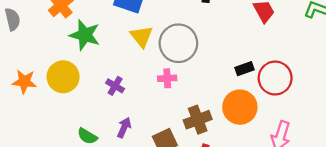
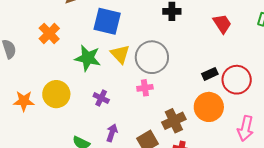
green star: (85, 35) -> (88, 58), moved

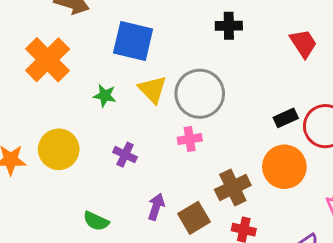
orange cross: (49, 34) -> (48, 60), size x1.4
green star: (88, 58) -> (105, 96), size x0.6
purple arrow: (112, 133) -> (156, 207), moved

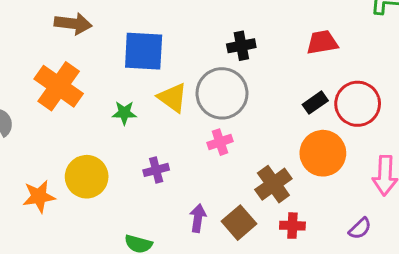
black cross: (229, 26) -> (241, 46), moved
red trapezoid: (303, 43) -> (322, 42), moved, turned -56
purple cross: (125, 155) -> (156, 170), turned -30

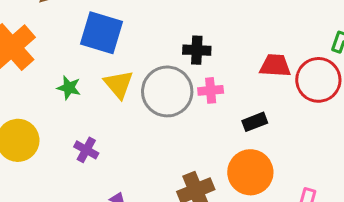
red circle: (358, 104) -> (318, 80), moved
pink cross: (220, 142) -> (211, 90), moved
purple cross: (156, 170) -> (86, 150), turned 30

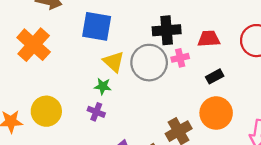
black cross: (197, 50) -> (167, 30), size x1.4
red trapezoid: (275, 66) -> (209, 39), moved
green star: (69, 88) -> (103, 86), moved

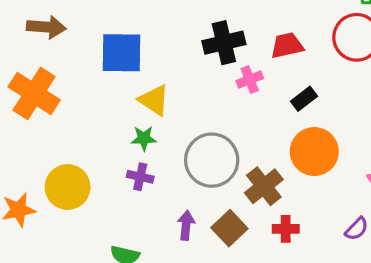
gray circle: (149, 63) -> (212, 160), moved

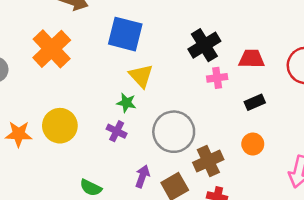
black cross: (224, 43) -> (204, 45), turned -32
orange circle: (314, 152) -> (253, 144), size x0.6

